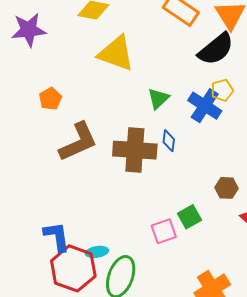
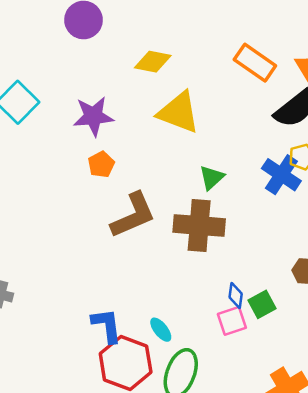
purple star: (29, 30) -> (93, 116), moved
green triangle: (158, 99) -> (212, 178), moved
blue diamond: (169, 141) -> (236, 296), moved
cyan ellipse: (97, 252) -> (161, 330), moved, turned 60

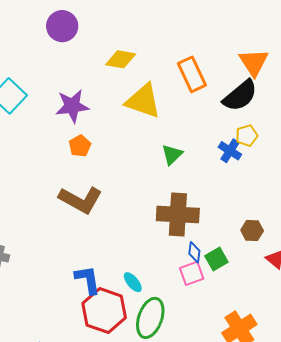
orange rectangle: (255, 63) -> (192, 74), moved, turned 32
blue cross: (281, 175) -> (230, 151), size x0.7
brown L-shape: (133, 215) -> (81, 200), moved, turned 54
brown cross: (199, 226) -> (178, 215), moved

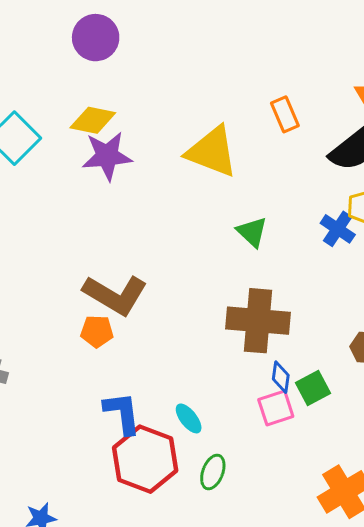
yellow diamond: (121, 59) -> (93, 120), moved
orange rectangle: (192, 74) -> (285, 114), size x0.7
orange pentagon: (80, 146) -> (97, 331), moved, turned 30
green triangle: (172, 155) -> (252, 232), turned -35
green ellipse: (150, 318) -> (213, 472), size x0.6

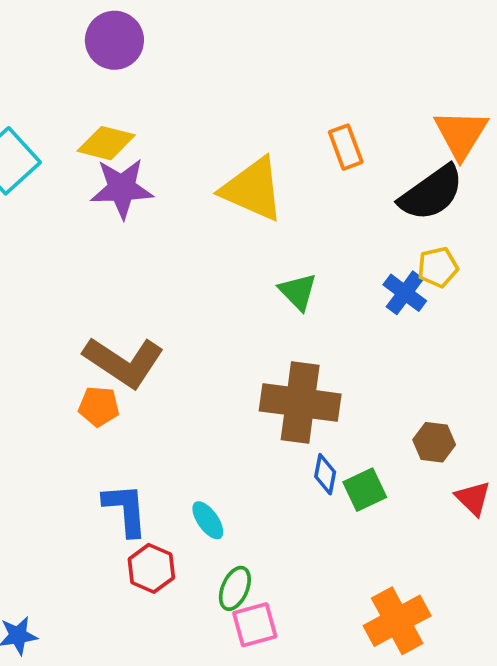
pink square: (276, 408) -> (255, 625), moved
red hexagon: (145, 459) -> (151, 568), size x0.6

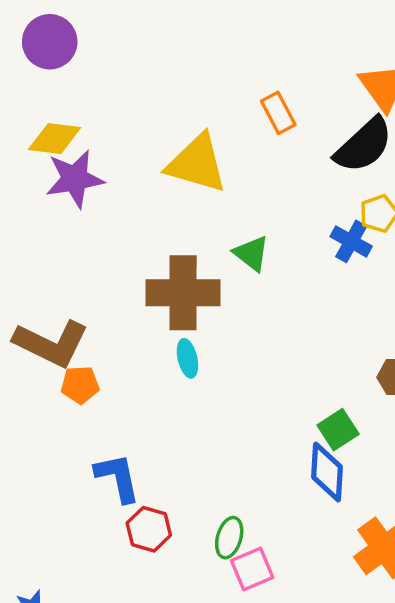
brown L-shape: (124, 362) -> (51, 343), moved
brown cross: (300, 402) -> (183, 293), moved
blue diamond: (325, 474) -> (327, 472), moved, size x1.6
cyan ellipse: (208, 520) -> (187, 358), moved, turned 30

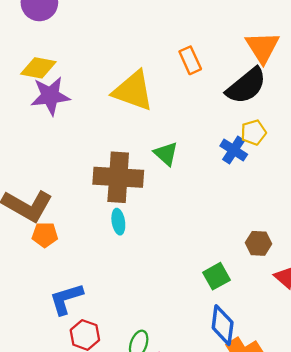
blue diamond: (327, 472) -> (223, 325), moved
blue L-shape: (118, 478) -> (66, 299), turned -99

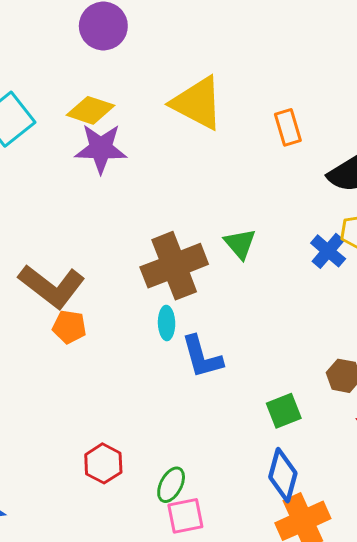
yellow triangle: (133, 91) -> (197, 103), moved
brown cross: (118, 177) -> (174, 266), turned -33
blue L-shape: (66, 299) -> (202, 357), moved, turned -96

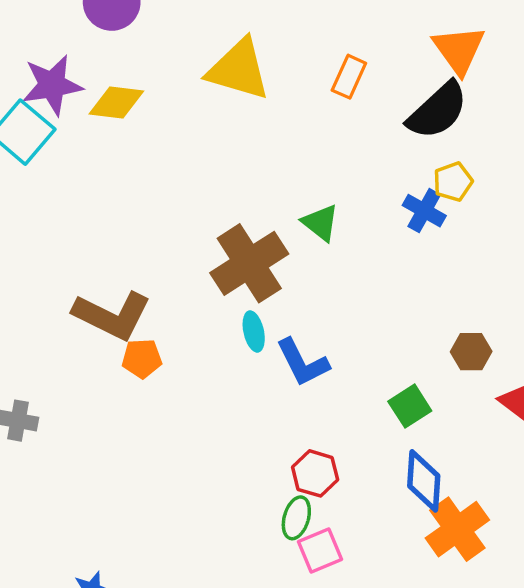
orange rectangle: (288, 127) -> (349, 77), turned 52
purple star: (101, 148) -> (52, 85), moved
red hexagon: (103, 463) -> (315, 473), moved

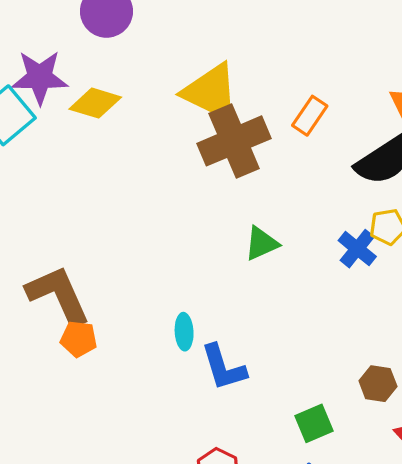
green triangle: (320, 223) -> (261, 243), turned 48
brown cross: (249, 263) -> (234, 141), moved
brown L-shape: (112, 315) -> (58, 295), turned -150

